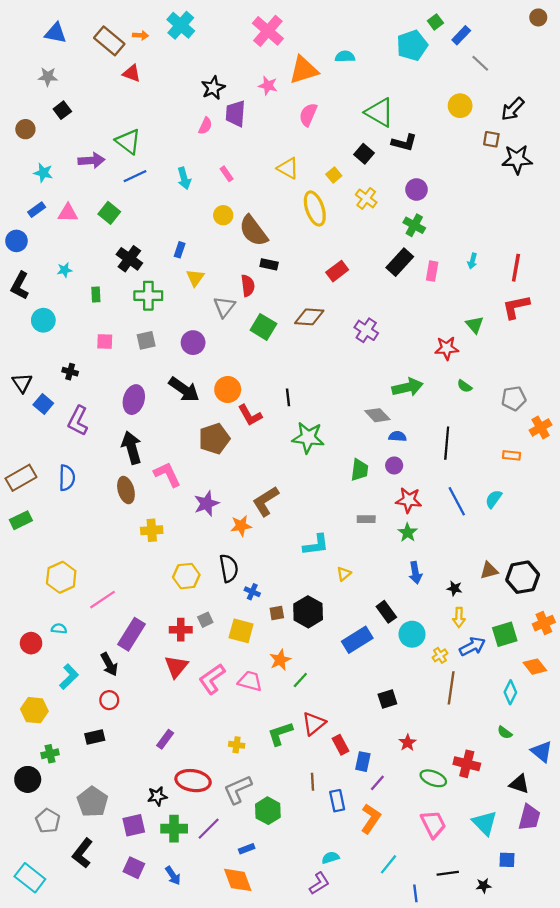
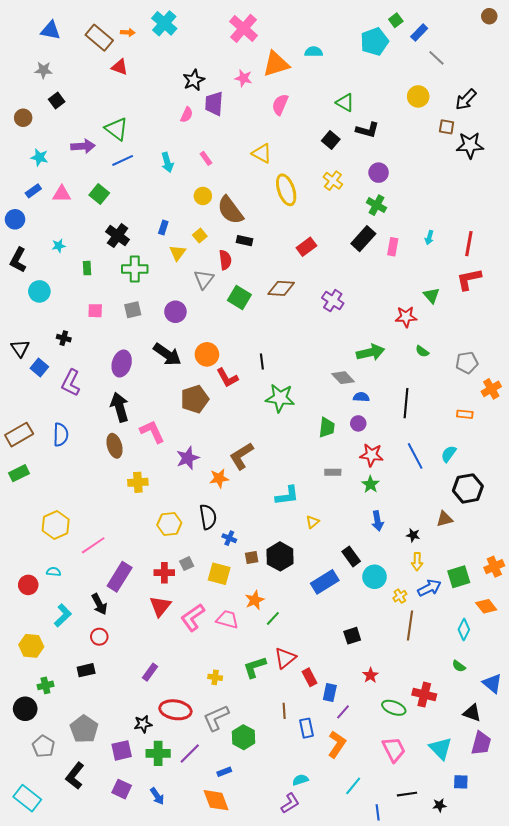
green triangle: (380, 112) -> (345, 103), size x0.7
yellow square: (334, 175) -> (200, 236), moved
black hexagon: (523, 577) -> (468, 488), moved

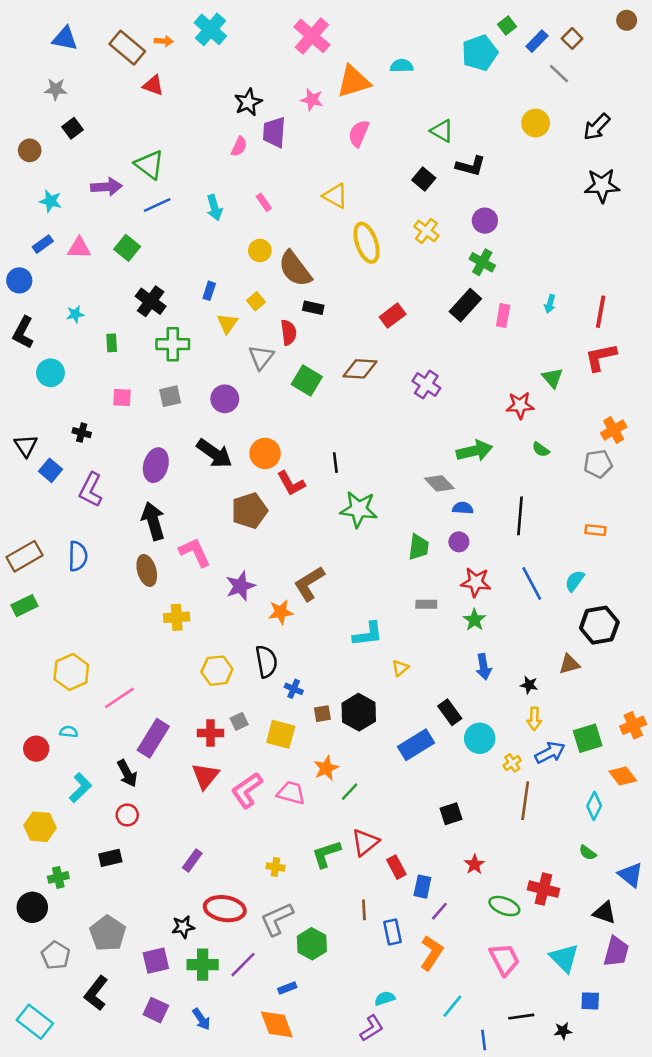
brown square: (447, 127) -> (572, 39), moved, turned 35
orange cross: (491, 389) -> (614, 430), moved

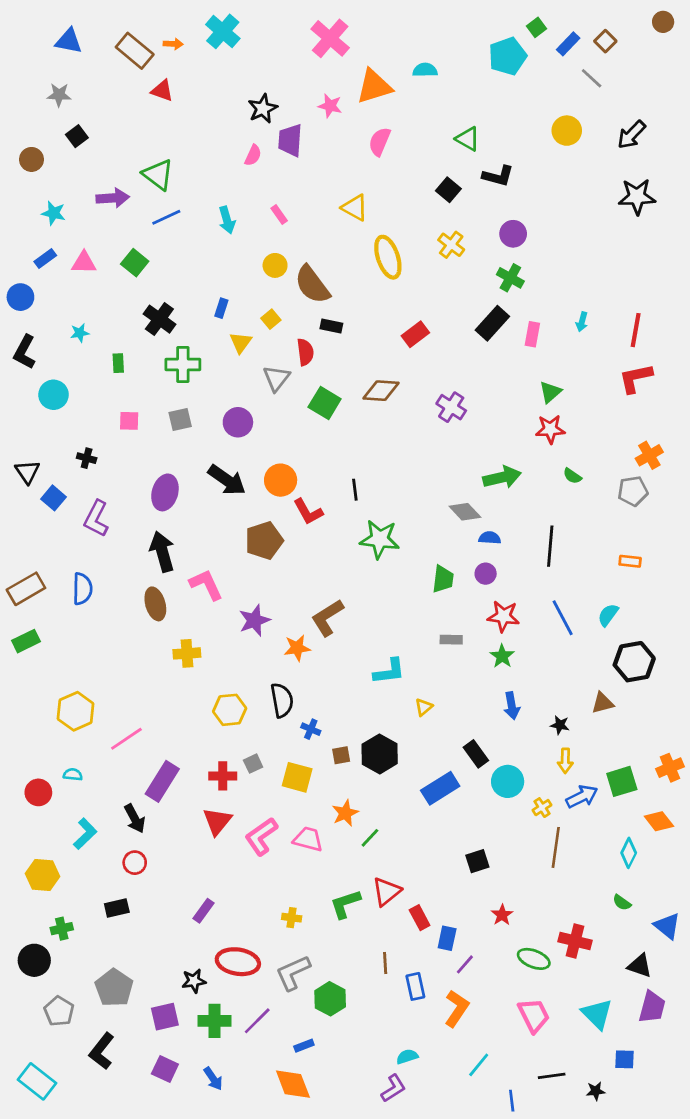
green triangle: (553, 378) -> (550, 392), moved, turned 30

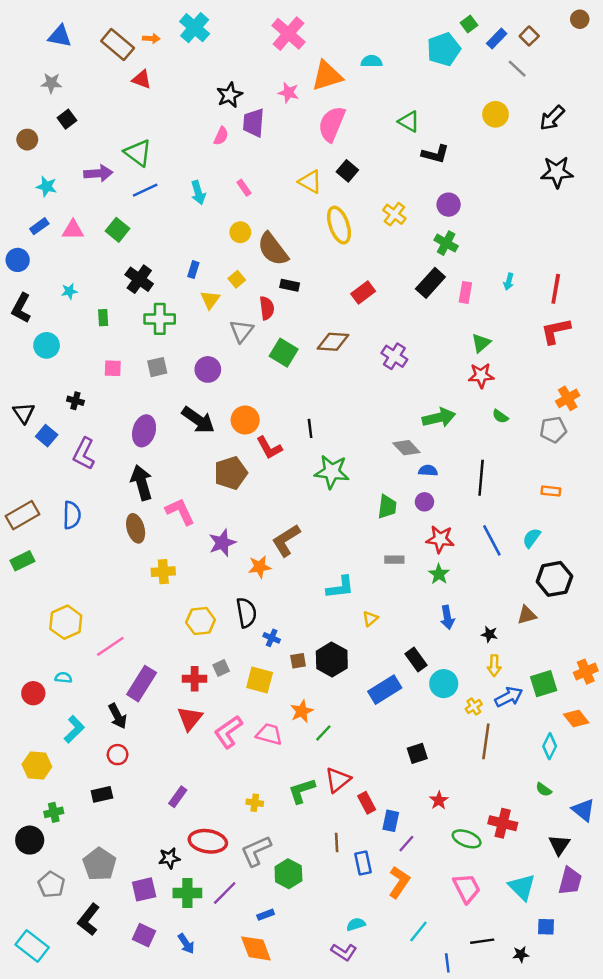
pink semicircle: (380, 142) -> (332, 124), size x1.4
black square: (448, 190) -> (347, 171), moved
black triangle: (640, 966) -> (559, 845), turned 45
purple L-shape: (393, 1088) -> (344, 952), turned 65

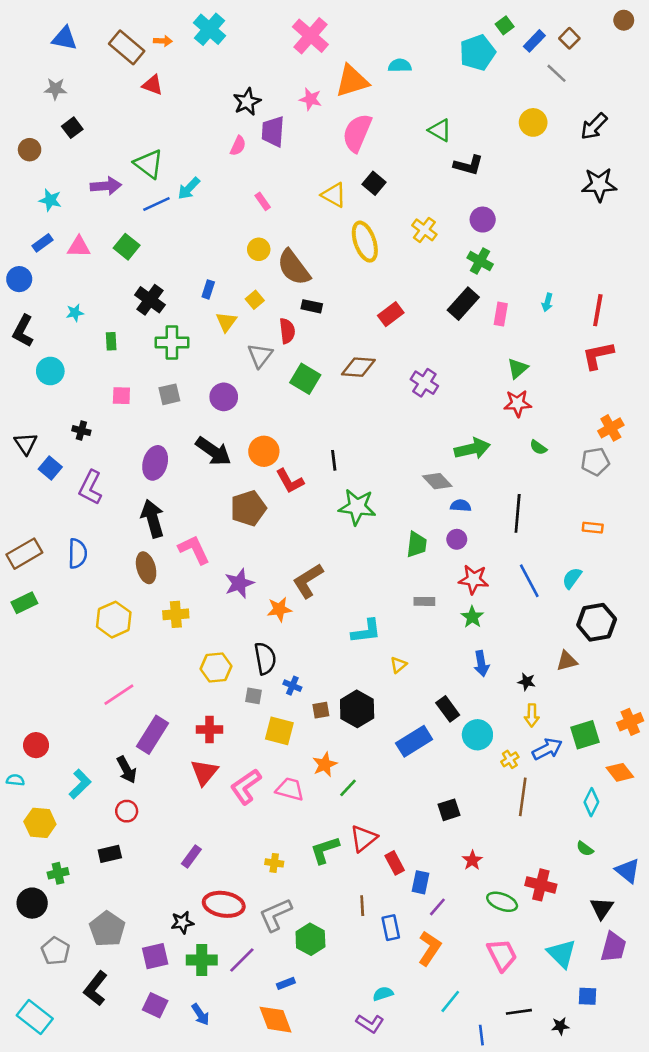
cyan arrow: (198, 193) -> (189, 188), moved, turned 60
yellow hexagon: (66, 622) -> (114, 620), moved
gray square: (221, 668) -> (254, 696), moved, turned 35
cyan semicircle: (63, 678) -> (15, 780), moved

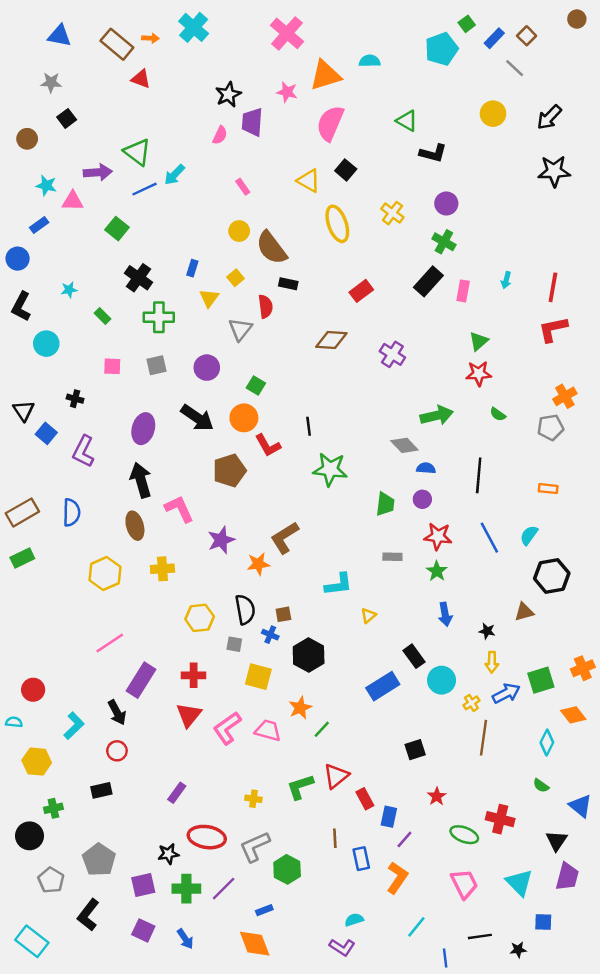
pink triangle: (79, 247) -> (73, 201), moved
green rectangle: (111, 341) -> (103, 316), turned -42
green square: (305, 379) -> (256, 386), moved, size x0.7
black hexagon: (357, 709) -> (309, 655), moved
brown square: (321, 710) -> (283, 614), moved

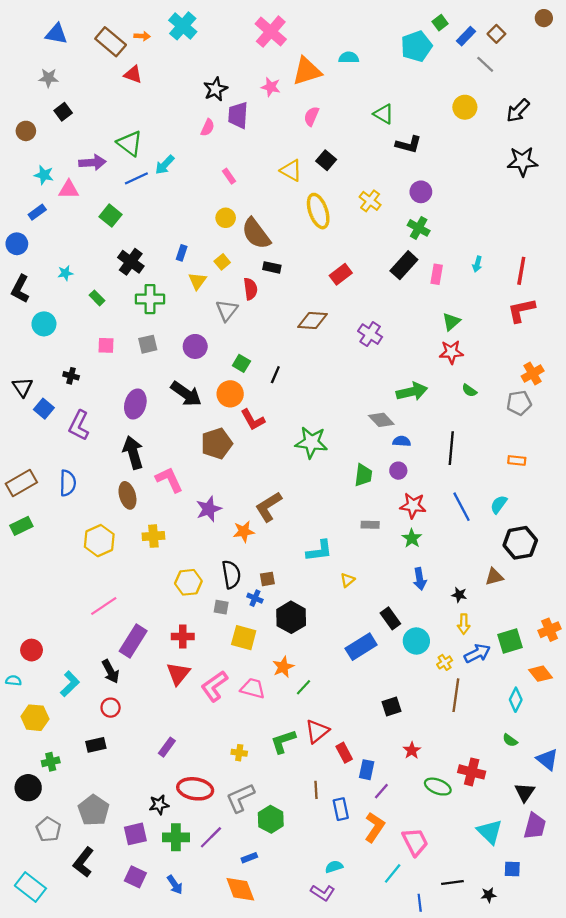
pink semicircle: (330, 123) -> (311, 116), size x0.6
black line: (309, 426) -> (275, 375), moved, turned 30
pink trapezoid: (464, 884) -> (415, 842), moved

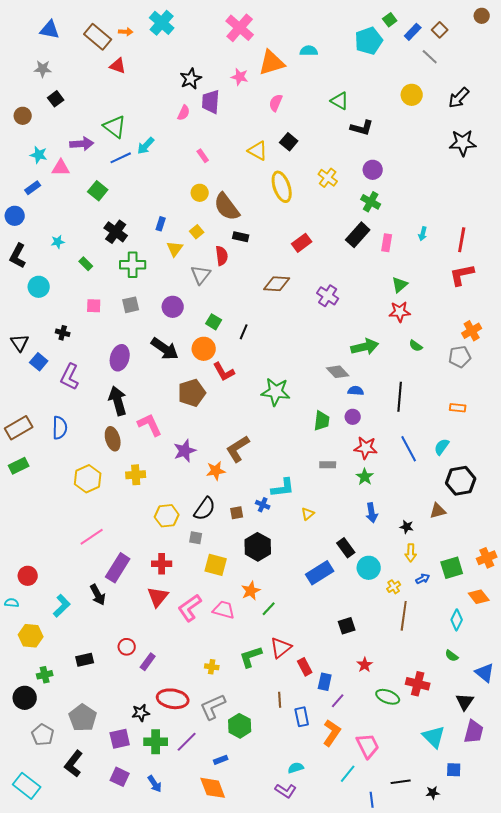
black semicircle: (231, 574) -> (205, 509), turned 45
blue cross: (255, 598) -> (263, 505), moved
blue arrow: (477, 653) -> (423, 579), size x0.6
red circle: (111, 708) -> (127, 647), moved

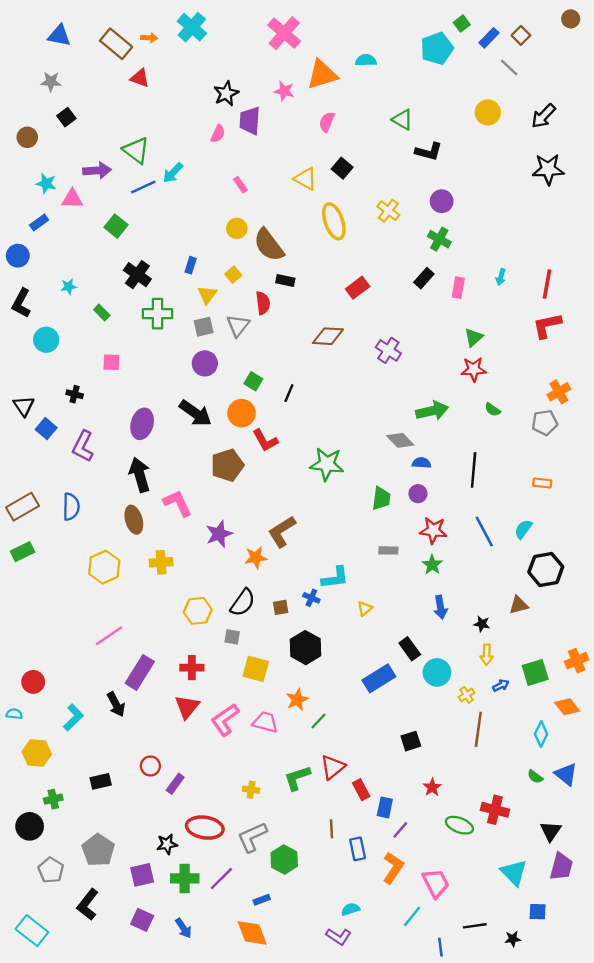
black rectangle: (358, 235) -> (424, 278), size x0.7
gray square: (131, 305) -> (204, 327), moved
blue triangle: (485, 673) -> (566, 774), moved

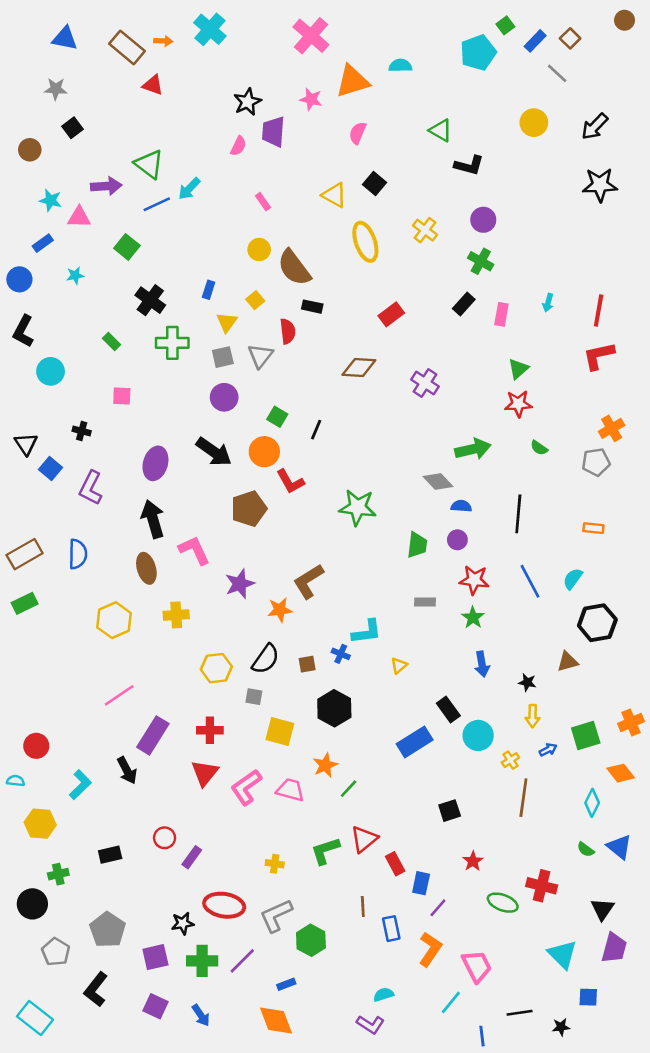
cyan star: (69, 286) -> (75, 275), moved

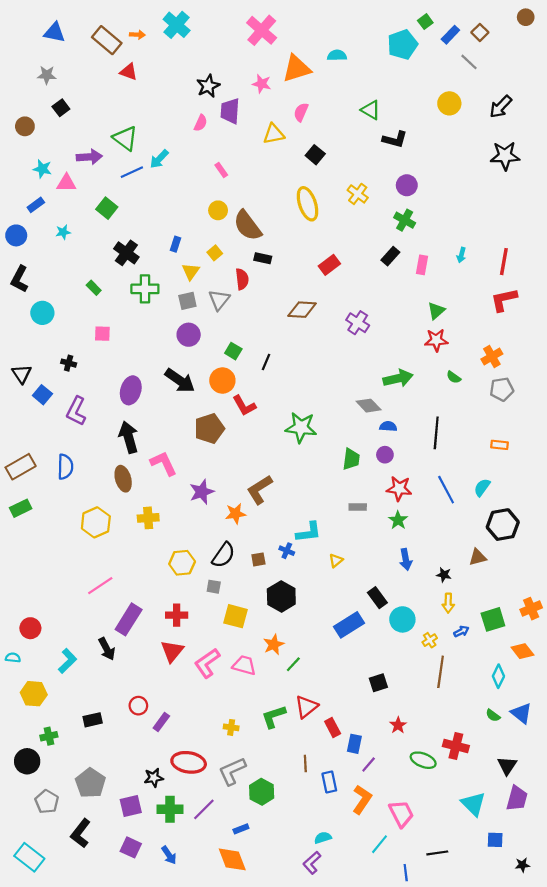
yellow triangle: (334, 195) -> (274, 134), moved, turned -40
orange cross: (612, 428) -> (492, 357), moved
purple L-shape: (371, 1024) -> (312, 863), turned 105
black star: (561, 1027) -> (522, 865), moved

